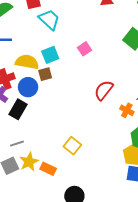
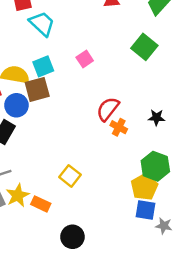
brown square: (45, 74) -> (37, 89), size x1.5
orange cross: (127, 110) -> (119, 127), moved

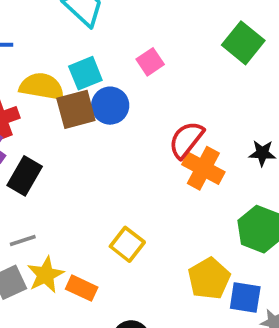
blue circle: (16, 105) -> (110, 106), moved
orange cross: (119, 127) -> (203, 168), size x1.5
yellow pentagon: (144, 187) -> (209, 279), moved

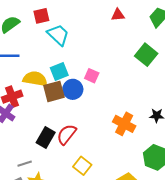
pink square: (150, 62) -> (92, 76), moved, turned -32
red semicircle: (186, 140) -> (67, 134), moved
black rectangle: (25, 176) -> (46, 138), moved

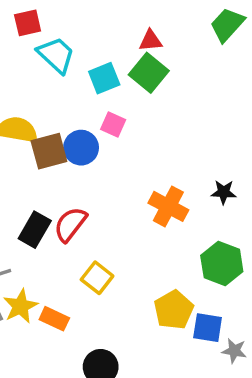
red triangle: (118, 15) -> (151, 41), moved
green square: (146, 55) -> (149, 73), moved
cyan square: (59, 71) -> (104, 78), moved

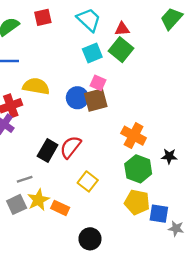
cyan trapezoid: (56, 55) -> (89, 20), moved
brown square: (49, 151) -> (96, 100), moved
black star: (224, 192) -> (169, 156), moved
green hexagon: (222, 263) -> (138, 169), moved
yellow pentagon: (174, 310) -> (137, 202), turned -30

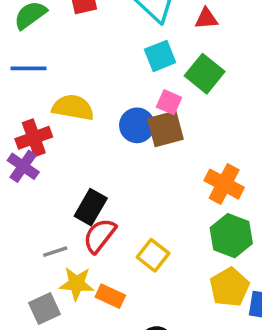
green square: (121, 50) -> (205, 74), moved
red semicircle: (70, 147) -> (100, 236), moved
yellow star: (38, 200) -> (76, 284), turned 30
yellow pentagon: (137, 202) -> (229, 287), turned 30
gray square: (17, 204) -> (44, 309), moved

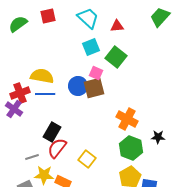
blue line: (28, 68) -> (45, 94), moved

